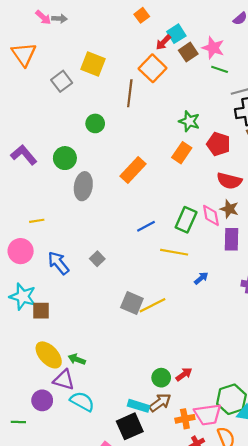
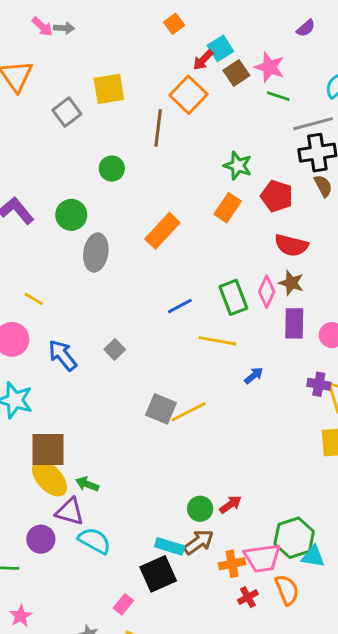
yellow square: (93, 64) -> (109, 89), turned -30
pink diamond: (211, 215) -> (267, 292), turned 35
green rectangle: (186, 220) -> (233, 297), turned -45
yellow line: (37, 221) -> (34, 299), turned 40
brown square: (41, 311) -> (48, 449), moved, size x1.5

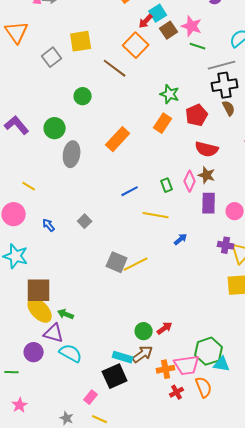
brown line: (158, 128) -> (115, 68), turned -60
red pentagon: (277, 196) -> (197, 115), turned 30
green rectangle: (233, 297) -> (167, 185), size x0.6
blue arrow: (63, 355) -> (49, 225), size x0.6

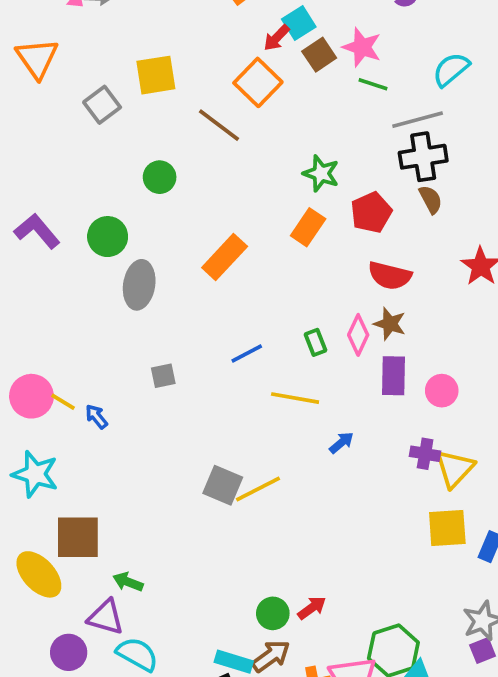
yellow line: (29, 186) -> (63, 402), moved
gray square: (85, 221) -> (163, 376), moved, turned 32
yellow ellipse: (40, 310) -> (39, 574), moved

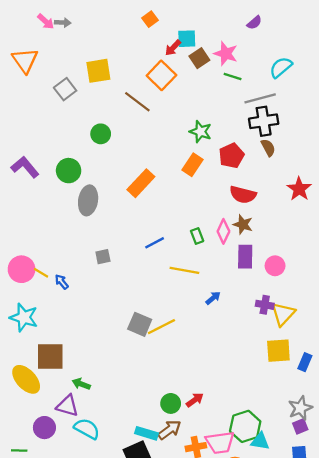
cyan square: (299, 23) -> (187, 39), turned 30

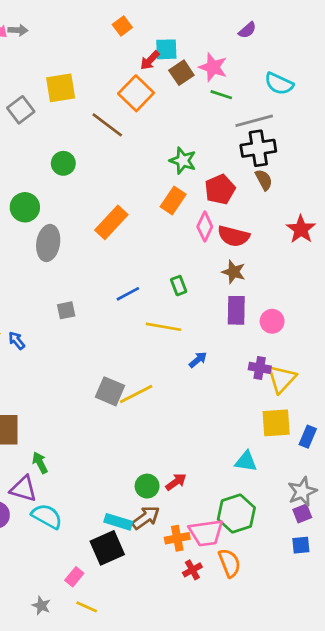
cyan semicircle: (281, 67) -> (279, 84), turned -115
pink diamond: (223, 231) -> (205, 227), moved
green arrow: (81, 384) -> (40, 463), turned 42
cyan triangle: (260, 441) -> (246, 461), moved

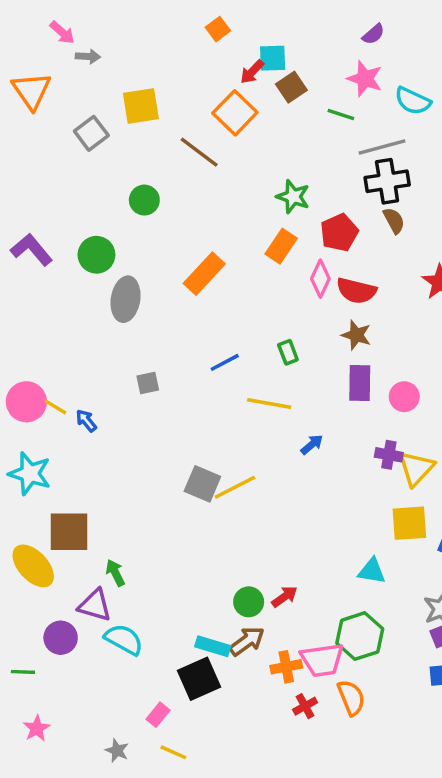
gray arrow: (18, 30) -> (88, 56), moved
pink star: (213, 67) -> (365, 79), moved

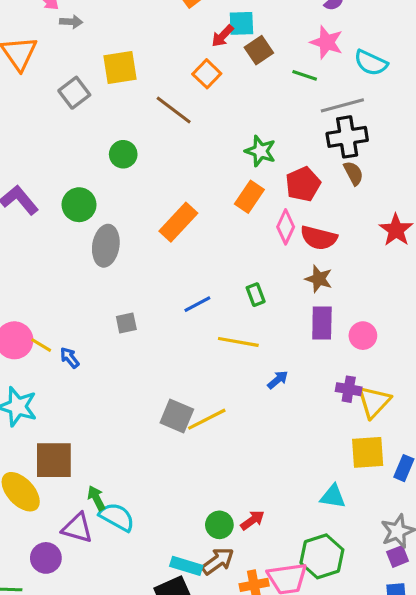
orange square: (235, 113) -> (207, 74), size x0.7
cyan semicircle: (124, 639) -> (117, 517), moved

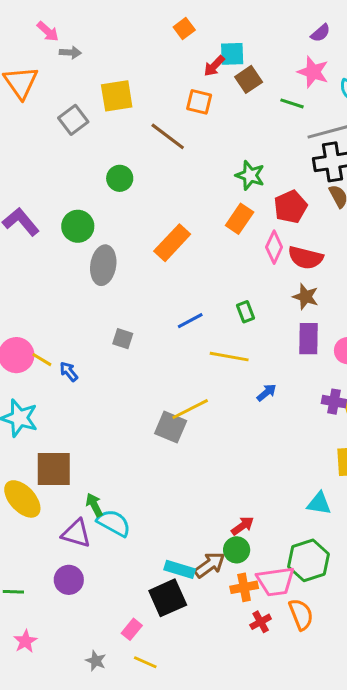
orange square: (207, 74) -> (199, 102), turned -30
gray square: (126, 323) -> (123, 339), turned 30
yellow line: (207, 419) -> (190, 409), moved
green circle: (219, 525) -> (237, 550), moved
purple circle: (46, 558) -> (69, 580), moved

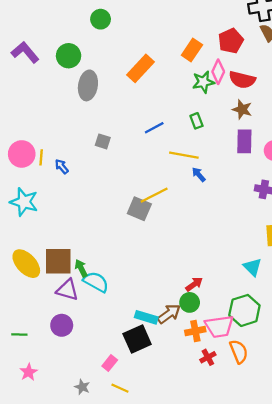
green star: (250, 175) -> (203, 82), moved, turned -30
yellow line: (42, 360) -> (41, 157), turned 63
blue arrow: (267, 393) -> (199, 175), moved, turned -91
brown square: (54, 469) -> (58, 261), moved
cyan triangle: (319, 503) -> (252, 267), turned 36

